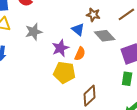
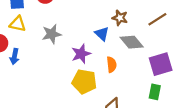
orange semicircle: (80, 54) -> (112, 65), moved, turned -32

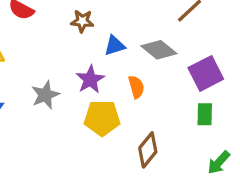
brown star: (120, 18) -> (82, 21), moved
gray star: (52, 34) -> (45, 95), moved
blue triangle: (102, 34) -> (115, 46), turned -49

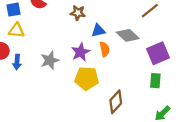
orange semicircle: (136, 87) -> (105, 49), moved

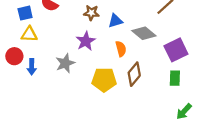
blue triangle: (98, 31) -> (115, 21), moved
purple star: (80, 52) -> (86, 41), moved
brown diamond: (116, 102) -> (134, 74), moved

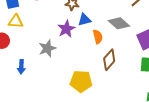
blue triangle: (115, 21) -> (84, 20), moved
blue arrow: (32, 67) -> (21, 67), moved
yellow pentagon: (104, 80) -> (81, 81), moved

